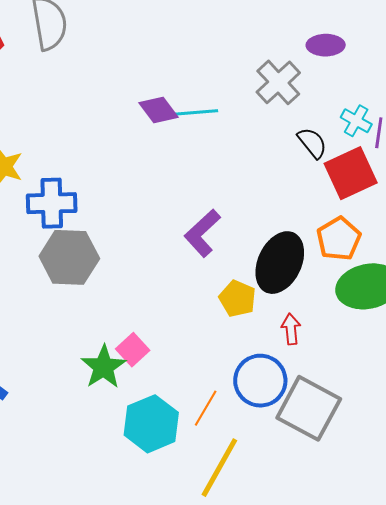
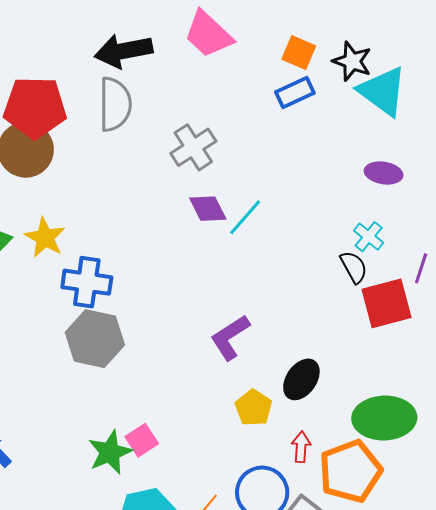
gray cross: (278, 82) -> (193, 147), moved
cyan line: (197, 112) -> (245, 217), turned -54
cyan cross: (356, 121) -> (369, 237), moved
orange pentagon: (339, 239) -> (350, 471), moved, size x1.4
black ellipse: (280, 263) -> (301, 379), size x0.7

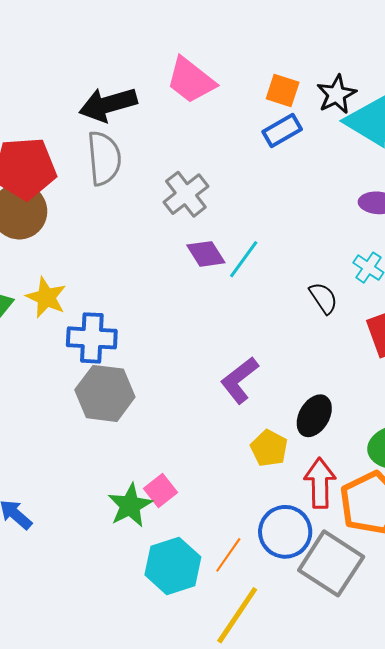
black star: (352, 61) -> (336, 94), turned 30
black semicircle: (354, 267) -> (323, 298), moved
red arrow: (301, 447) -> (320, 483), size x1.6

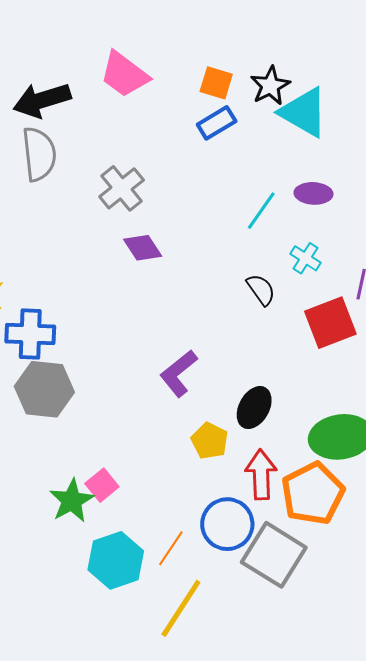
cyan line: (244, 259) -> (261, 211), moved

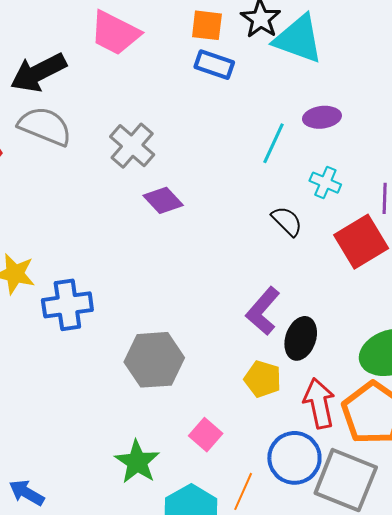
blue rectangle: (217, 123) -> (214, 65), turned 60
gray semicircle: (39, 154) -> (45, 126), turned -52
purple L-shape: (179, 373) -> (263, 311), moved
gray hexagon: (44, 389) -> (154, 360), moved
pink square: (102, 485) -> (206, 435), moved

